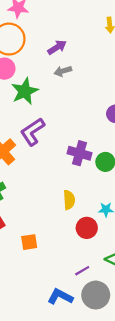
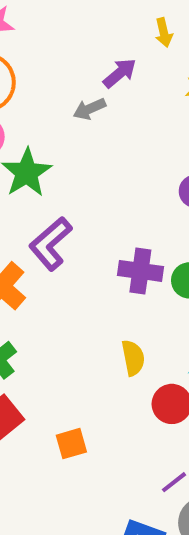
purple arrow: (57, 47) -> (120, 73), moved
gray arrow: (63, 71) -> (89, 109), moved

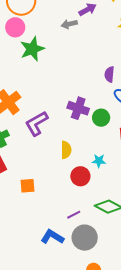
purple L-shape: (51, 244) -> (37, 123), moved

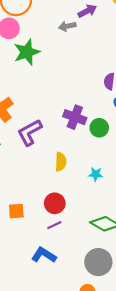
red circle: (80, 176) -> (55, 203), moved
orange square: (27, 186) -> (16, 211), moved
purple line: (74, 215) -> (54, 225), moved
gray circle: (85, 238) -> (98, 262), moved

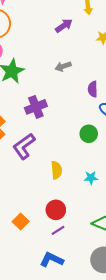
gray arrow: (67, 26) -> (63, 66), moved
purple cross: (75, 117) -> (36, 107), moved, turned -35
orange square: (16, 211) -> (21, 222), turned -35

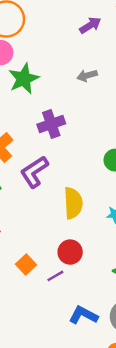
yellow semicircle: (57, 170) -> (73, 203), size x1.4
purple line: (58, 230) -> (55, 276), moved
blue L-shape: (52, 260) -> (83, 315), moved

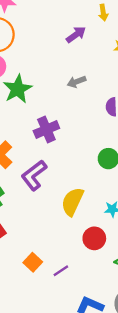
yellow semicircle: (73, 203) -> (72, 202), turned -148
red circle: (70, 252) -> (94, 238), moved

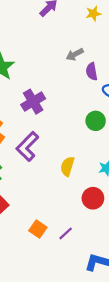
gray arrow: (76, 82) -> (75, 54), moved
yellow semicircle: (72, 202) -> (67, 166), size x0.7

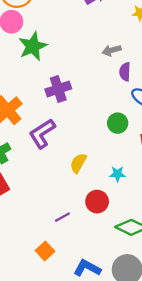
orange square: (38, 229) -> (45, 251), moved
purple line: (66, 233) -> (62, 217), moved

